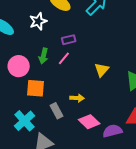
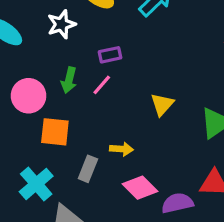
gray rectangle: (56, 111) -> (88, 169), turned 49

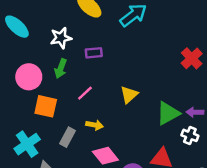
white star: (61, 24) -> (61, 38), moved
pink line: (102, 85) -> (85, 93), moved

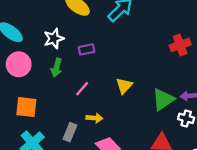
red cross: (192, 58) -> (180, 45), turned 30
pink circle: (29, 77) -> (19, 64), moved
orange square: (46, 106) -> (26, 107), moved

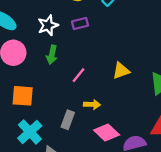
purple rectangle: (87, 49) -> (80, 23), moved
yellow triangle: (124, 86) -> (121, 71), turned 30

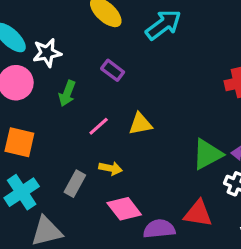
purple rectangle: (80, 23) -> (113, 70), moved, turned 42
white star: (48, 25) -> (47, 53), moved
yellow triangle: (121, 71) -> (140, 124), moved

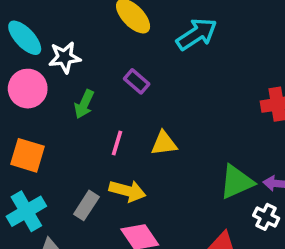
pink line: (99, 126) -> (117, 143), turned -35
yellow arrow: (111, 168) -> (127, 191), size x1.4

